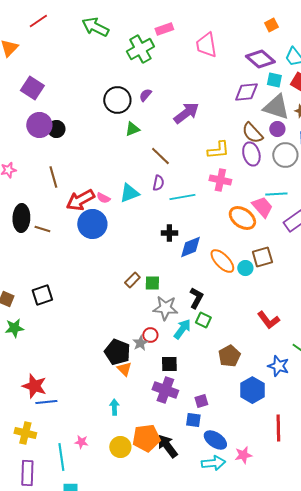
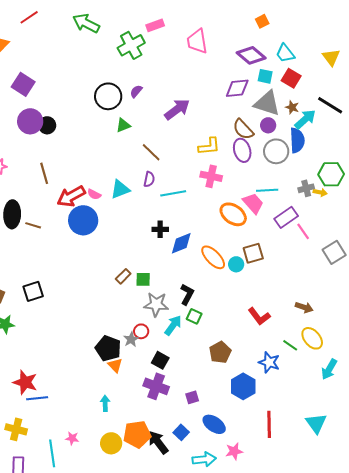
black square: (169, 364) -> (160, 360), turned 30
blue square: (193, 420) -> (181, 432), moved, turned 35
blue ellipse: (215, 440) -> (214, 424), moved

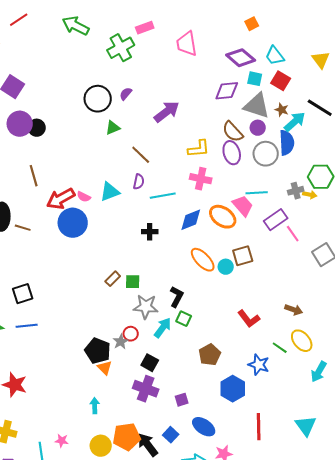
blue diamond: (181, 243) -> (191, 220), moved
blue line: (37, 398) -> (27, 326), moved

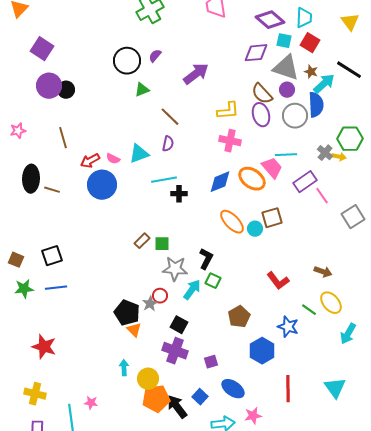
cyan trapezoid: (275, 56) -> (304, 18), turned -140
gray cross: (296, 191) -> (325, 153), turned -35
cyan line: (163, 196) -> (164, 180), moved
red arrow: (61, 199) -> (90, 161), size x0.7
yellow circle: (101, 446) -> (148, 379), moved

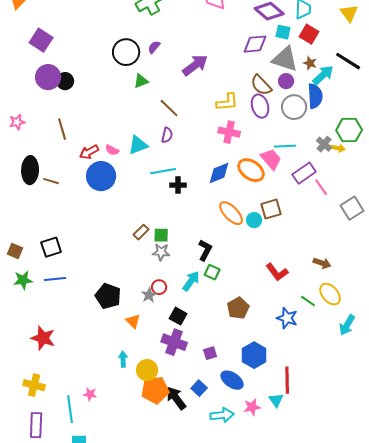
gray star: (175, 269) -> (161, 252), moved, size x0.7
black pentagon: (127, 313) -> (108, 296), moved
blue hexagon: (262, 351) -> (254, 355), moved
cyan triangle: (335, 388) -> (276, 400), moved, size x0.7

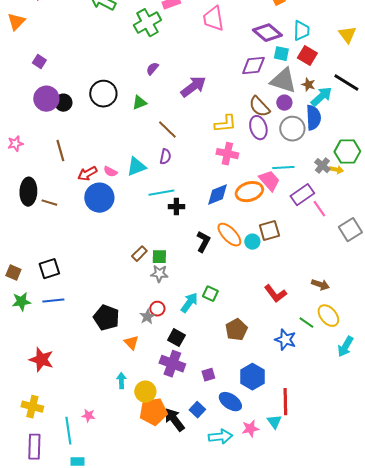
purple square: (41, 40) -> (39, 62), size x0.6
black circle: (126, 52) -> (103, 94), moved
orange ellipse: (251, 170) -> (249, 192), turned -52
black L-shape: (205, 250) -> (203, 242), moved

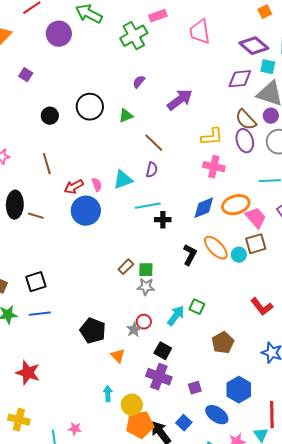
purple circle: (46, 99) -> (59, 34), moved
pink semicircle: (110, 172) -> (97, 185), turned -136
pink trapezoid: (269, 181) -> (256, 218), moved

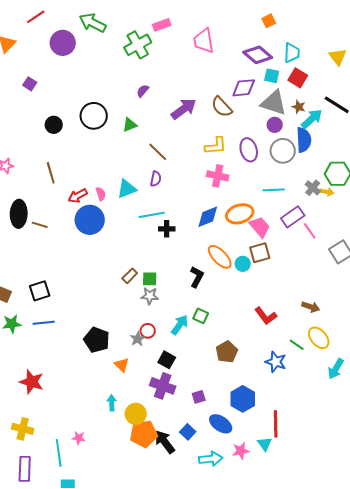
brown semicircle: (246, 120) -> (222, 107), moved
black L-shape: (190, 255) -> (197, 277), moved

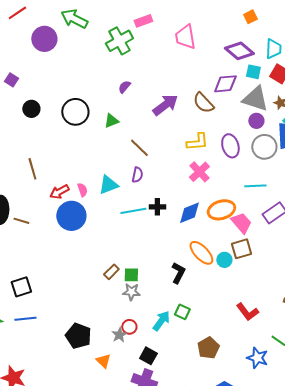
black circle: (54, 125) -> (31, 109), moved
pink cross: (218, 176) -> (199, 172), turned 35
black cross: (167, 229) -> (157, 207), moved

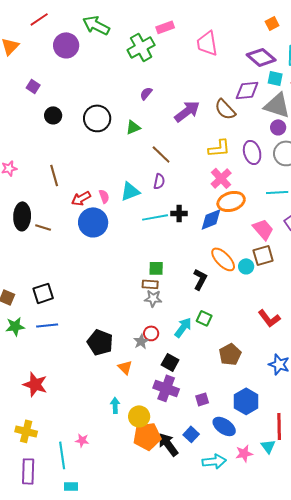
orange ellipse: (221, 210) -> (231, 201), moved
brown rectangle: (111, 272) -> (150, 284), moved, turned 49
green square: (131, 275) -> (156, 268), moved

